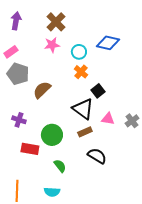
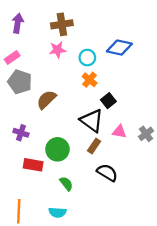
brown cross: (56, 22) -> (62, 24), turned 36
brown rectangle: (85, 132) -> (94, 146), turned -32

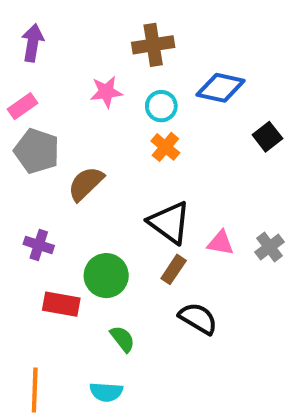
brown cross: (62, 24) -> (153, 45), moved
black square: (108, 101) -> (267, 137), moved

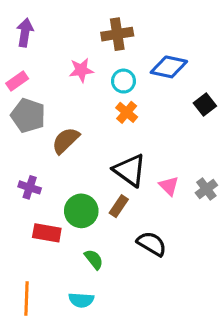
pink triangle: (221, 243) -> (169, 186), turned 35
brown rectangle: (174, 269) -> (119, 206), moved

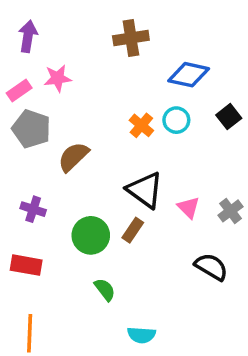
pink star: (81, 70) -> (58, 78), moved
cyan circle: (123, 81) -> (176, 120), moved
red rectangle: (47, 233) -> (26, 265), moved
black semicircle: (152, 244) -> (211, 267), moved
cyan semicircle: (81, 300) -> (141, 335), moved

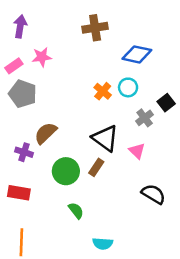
black square: (229, 117) -> (166, 103), moved
brown semicircle: (73, 157) -> (46, 133), moved
gray cross: (231, 211) -> (145, 118), moved

